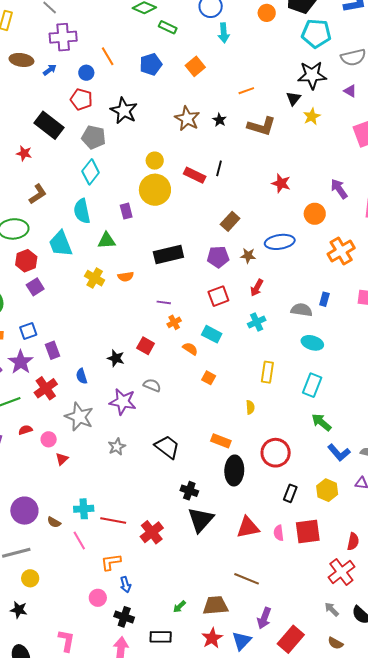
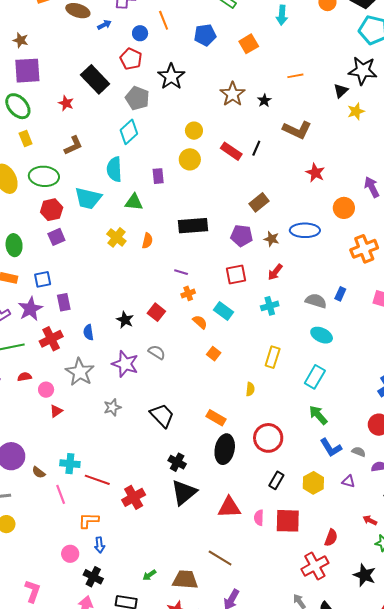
brown L-shape: (261, 126) -> (297, 130), moved
yellow circle: (155, 190) -> (190, 159), size x0.7
cyan trapezoid: (60, 244) -> (88, 198), turned -64
orange semicircle: (126, 277) -> (147, 241), turned -77

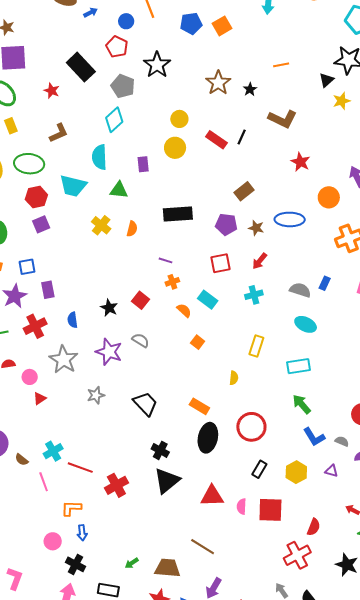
orange square: (249, 44) -> (222, 26), moved
cyan rectangle: (315, 377) -> (298, 366), turned 50
cyan cross: (70, 464) -> (53, 451), turned -36

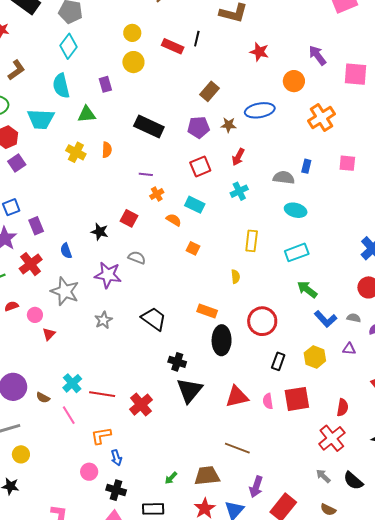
black rectangle: (178, 214) -> (149, 126), turned 40

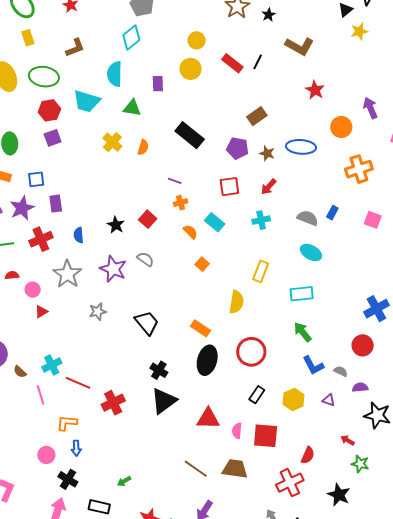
yellow semicircle: (236, 277) -> (236, 302), size x1.6
brown trapezoid: (207, 476) -> (235, 469), moved

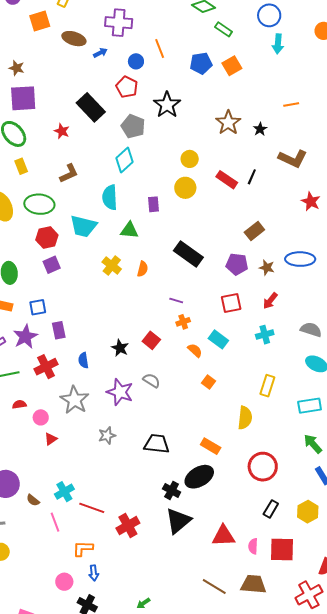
black trapezoid: (147, 323) -> (157, 444), turned -40
black ellipse: (207, 360) -> (199, 477), moved, turned 48

